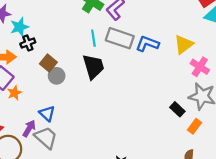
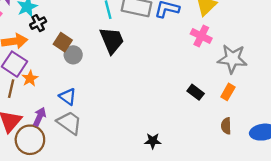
pink cross: (200, 67) -> (201, 36), moved
black rectangle: (177, 109) -> (196, 92), moved
purple arrow: (29, 128) -> (40, 117), moved

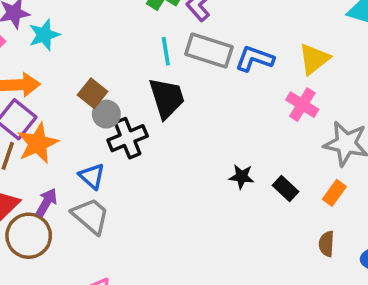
black cross: (38, 23) -> (128, 138), moved, size x1.5
orange star: (30, 78) -> (38, 143), size x1.6
black star: (153, 141) -> (242, 177), moved

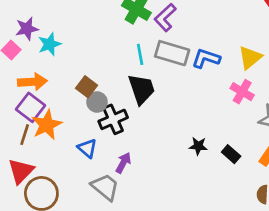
purple arrow: (47, 202) -> (123, 163), moved
gray trapezoid: (91, 216) -> (105, 187), moved

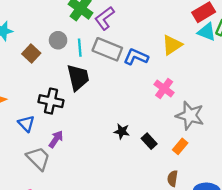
yellow triangle: (250, 58) -> (172, 45), moved
brown square: (86, 87) -> (31, 53), moved
gray circle: (97, 102) -> (58, 40), moved
black cross: (113, 119) -> (51, 101), turned 30

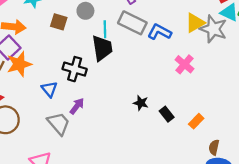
cyan line: (80, 48) -> (105, 29), moved
brown square: (31, 53) -> (59, 22), turned -30
gray star: (190, 116) -> (213, 29), moved
brown semicircle: (173, 178) -> (214, 147), moved

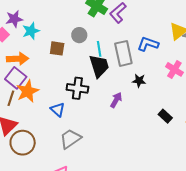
gray rectangle: (132, 23) -> (123, 53), moved, turned 60
black star: (141, 103) -> (139, 81), moved
purple arrow: (77, 106) -> (116, 100), moved
gray trapezoid: (59, 123) -> (70, 139), turned -75

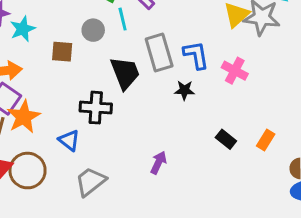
blue L-shape: (148, 44) -> (196, 55), moved, turned 65
cyan line: (99, 49) -> (123, 19), moved
purple arrow: (116, 100) -> (159, 163), moved
brown circle: (23, 143) -> (28, 171), moved

